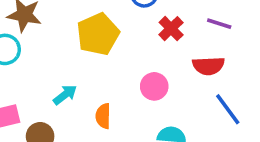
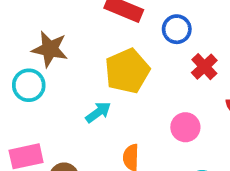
cyan arrow: (65, 95) -> (98, 112), moved

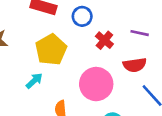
pink circle: (185, 127) -> (96, 84), size x1.6

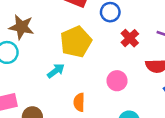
pink circle: (96, 84) -> (117, 81), size x0.6

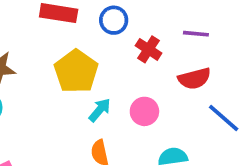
cyan arrow: (56, 71) -> (100, 110), moved

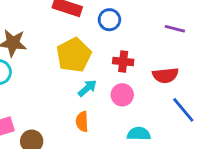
purple line: (196, 34) -> (175, 29), moved
red cross: (148, 49) -> (123, 61), moved, turned -36

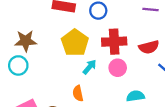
red cross: (123, 61) -> (114, 42), size x1.5
orange semicircle: (82, 122) -> (78, 93), moved

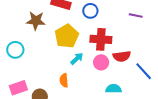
brown star: (26, 41) -> (36, 21), moved
red semicircle: (149, 47) -> (122, 56), moved

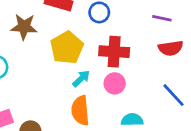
red semicircle: (122, 56) -> (171, 48), moved
orange semicircle: (64, 80) -> (80, 110), moved, size x1.5

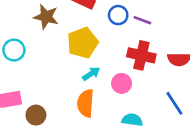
purple line: (162, 18) -> (142, 20), moved
red cross: (114, 52) -> (141, 55), moved

